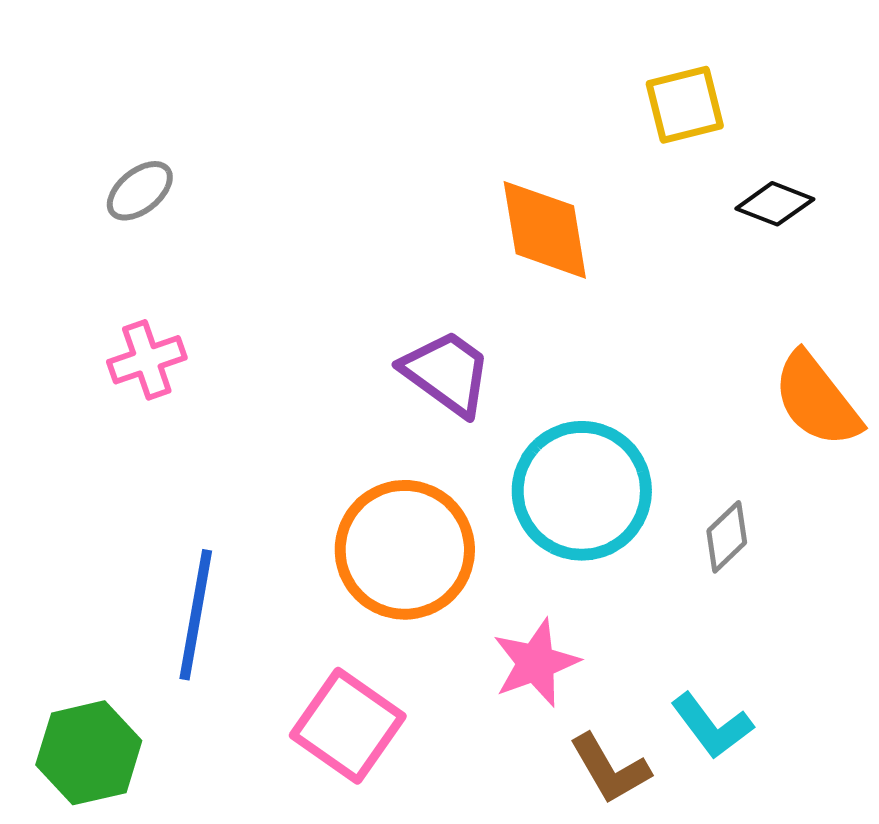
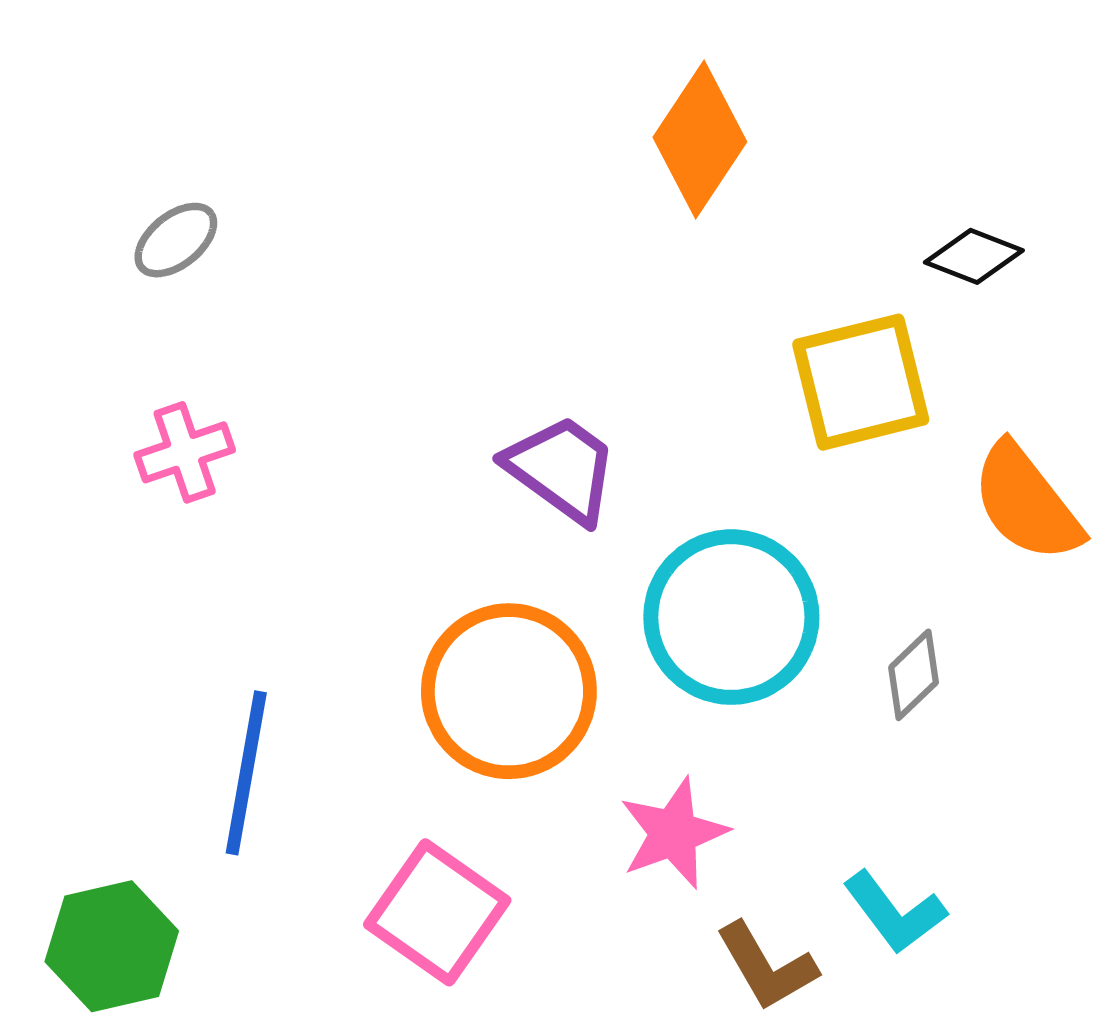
yellow square: (685, 105) -> (861, 382), moved, size x1.4
orange diamond: (545, 230) -> (700, 139), moved, turned 43

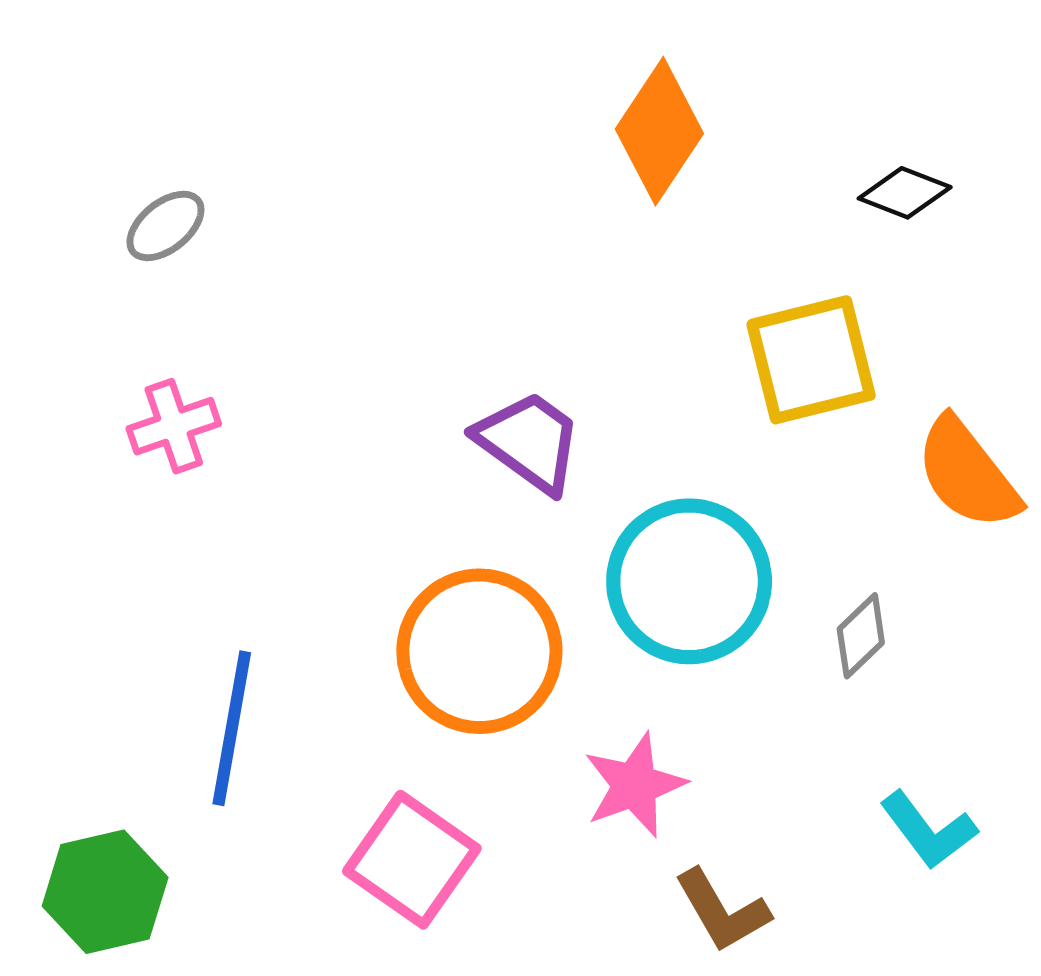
black diamond: (974, 256) -> (905, 193), moved
cyan L-shape: (895, 912) -> (928, 830), moved

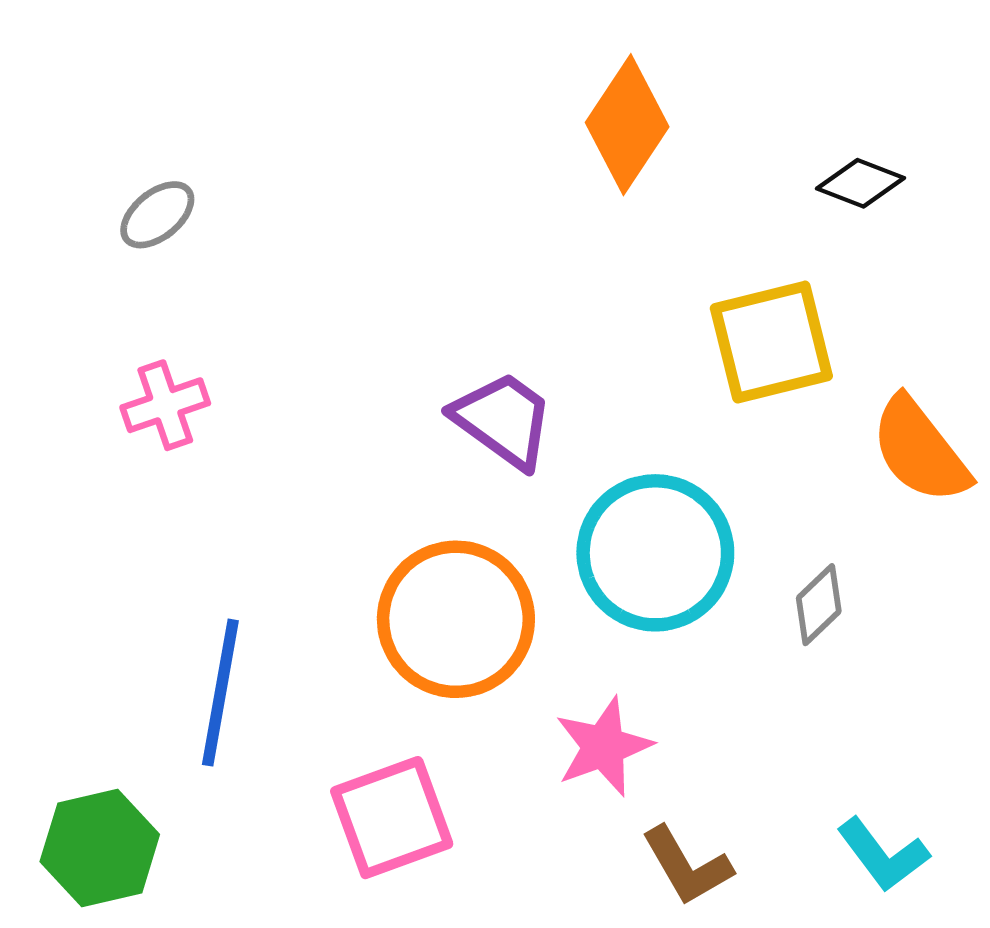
cyan L-shape: (928, 830) -> (883, 855), moved
pink square: (412, 860) -> (392, 818), turned 35

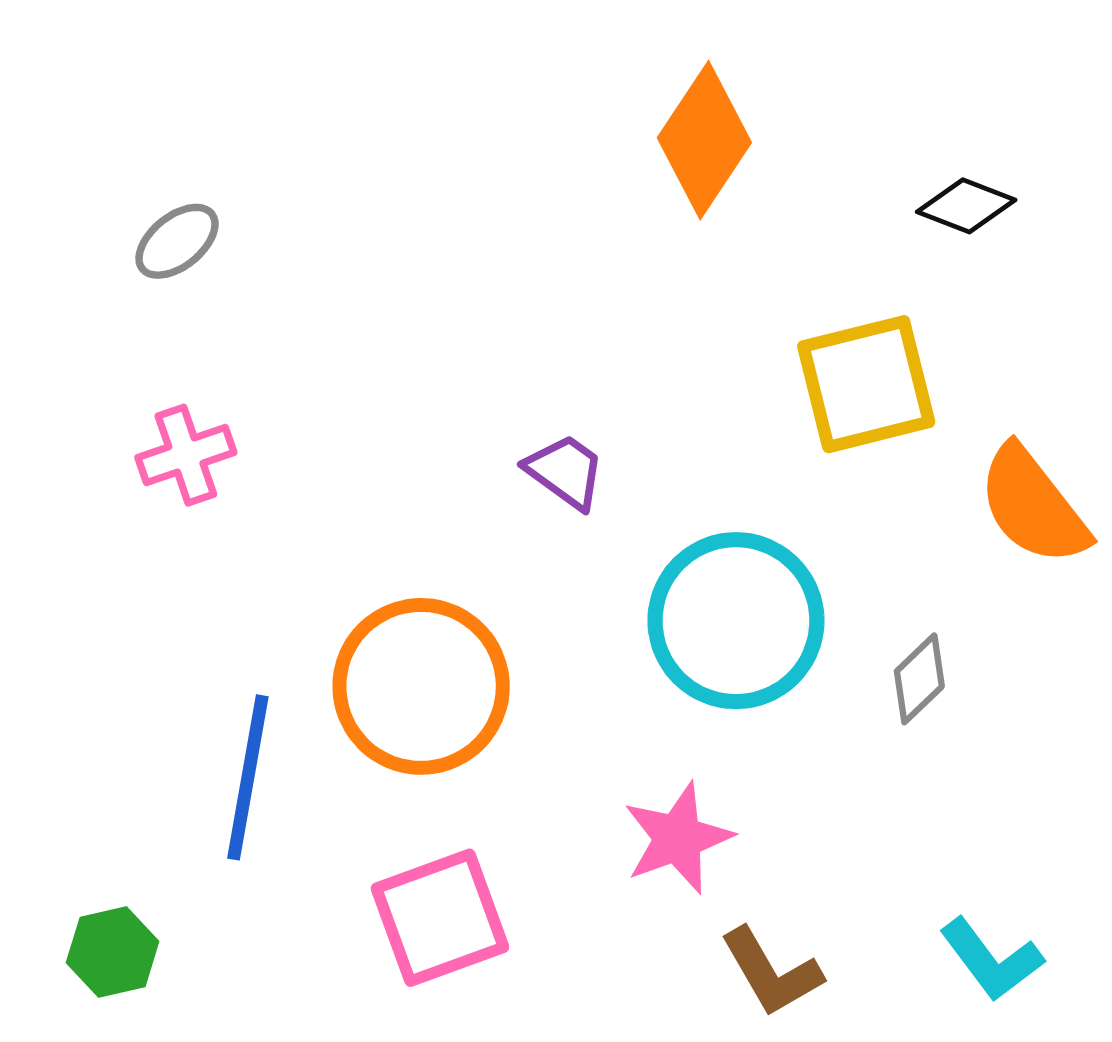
purple trapezoid: (503, 420) -> (565, 471), size x0.7
orange circle: (456, 619) -> (421, 686), moved
green hexagon: (100, 848) -> (113, 952), size x0.7

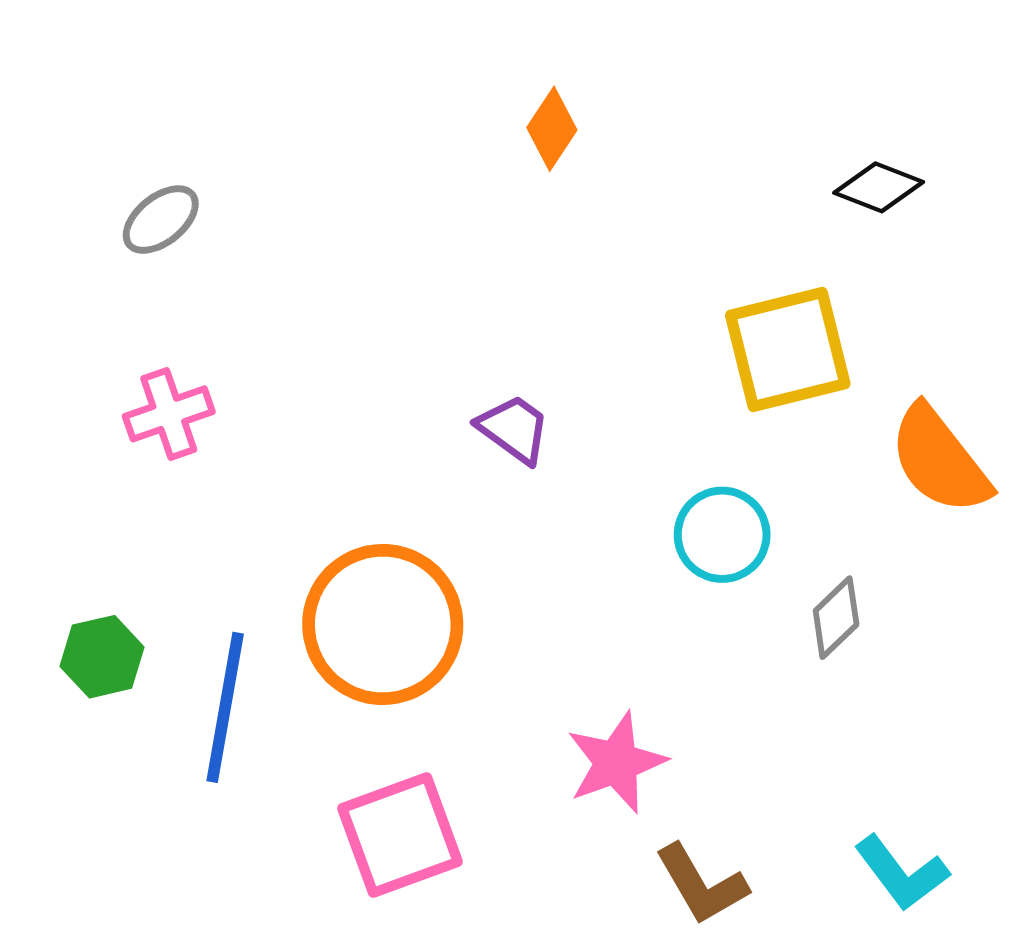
orange diamond: (704, 140) -> (552, 129), moved, size x0.6
cyan circle: (736, 621) -> (722, 535), moved, size x0.6
green hexagon: (113, 952) -> (102, 657), moved

